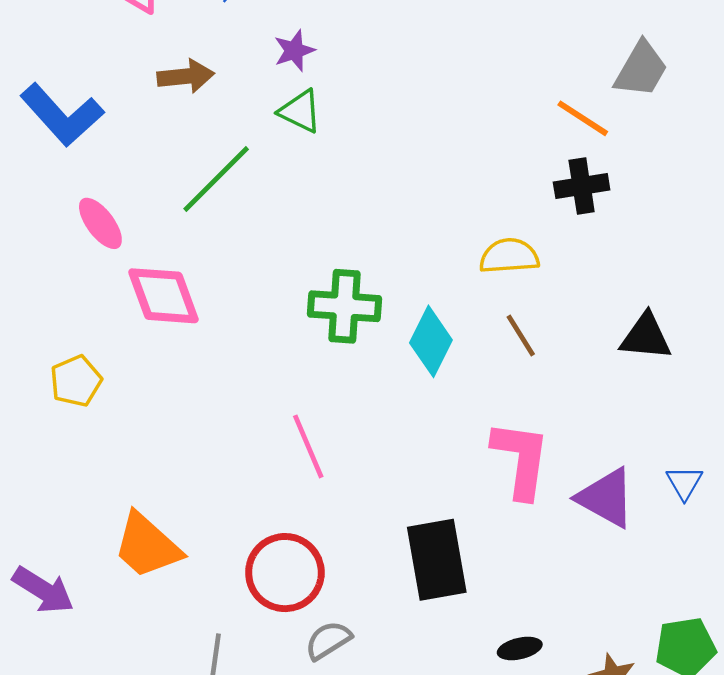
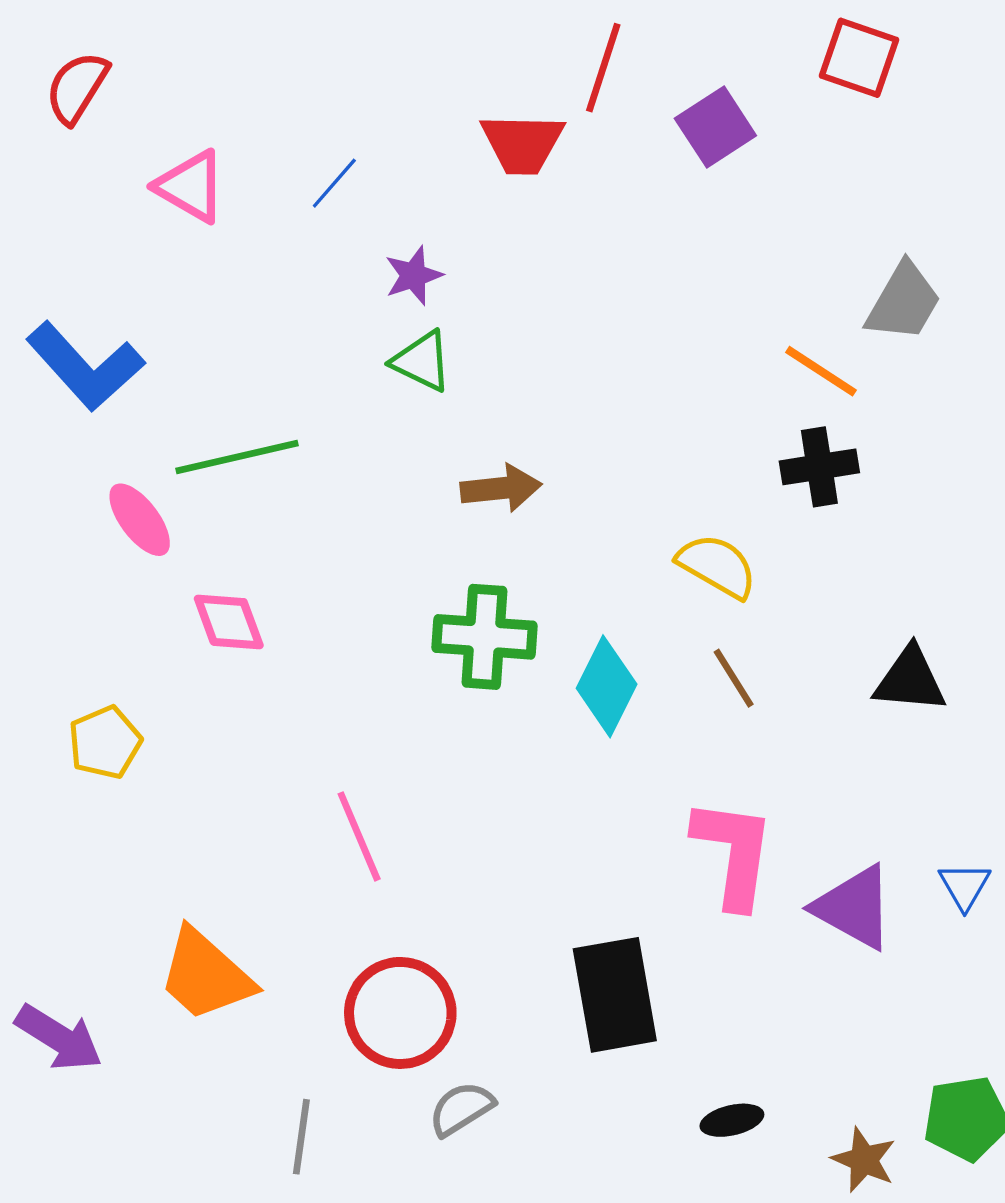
brown arrow: (186, 76) -> (501, 488), moved
green line: (216, 179) -> (237, 457), moved, turned 32
yellow semicircle: (509, 256) -> (717, 566), turned 34
pink diamond: (163, 296) -> (229, 622), size x0.7
pink line: (308, 446) -> (359, 836), moved

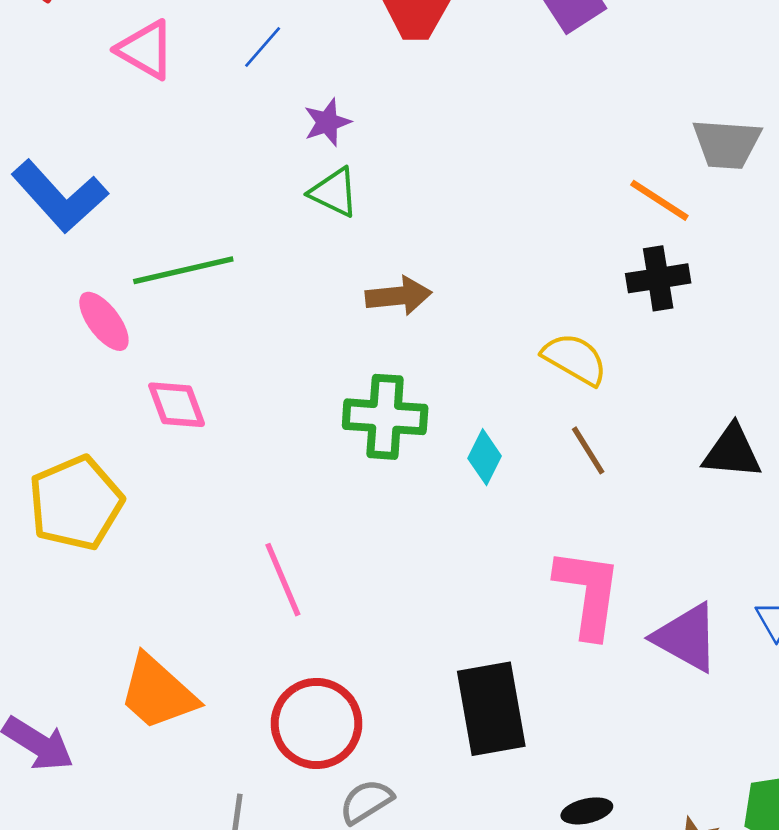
gray trapezoid: (904, 302) -> (727, 144), turned 64
cyan diamond: (607, 686) -> (485, 457), size x0.7
yellow pentagon: (105, 742) -> (76, 503), size x1.6

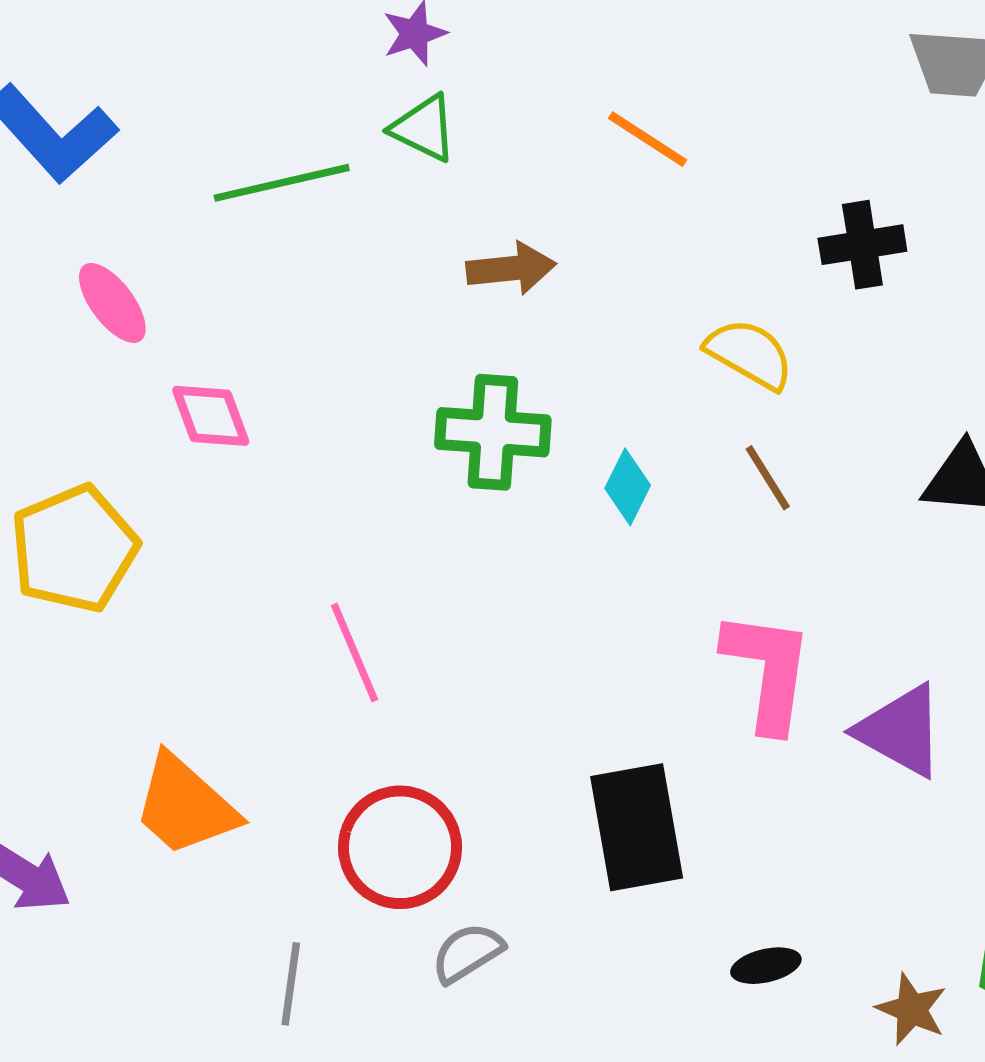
orange line: (659, 200) -> (648, 139), moved
green line: (183, 270) -> (282, 183), moved

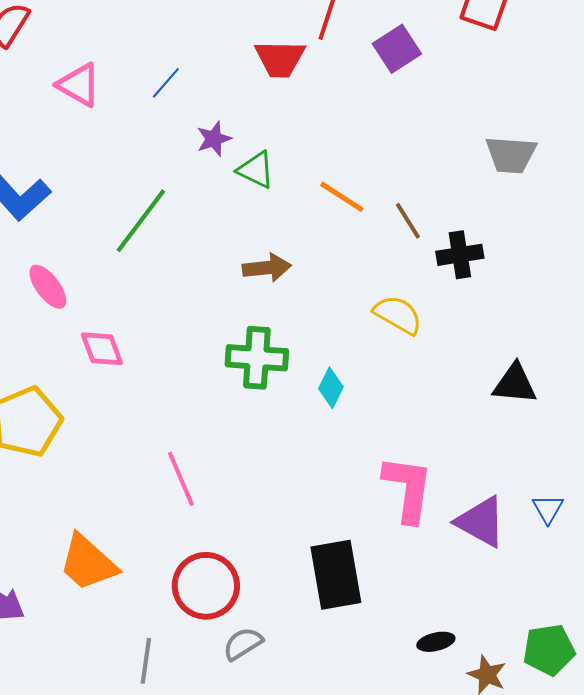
green triangle: (424, 128) -> (256, 170), moved
green line: (282, 183) -> (141, 221), turned -40
brown line: (768, 478) -> (408, 221), moved
black ellipse: (766, 966) -> (436, 642), moved

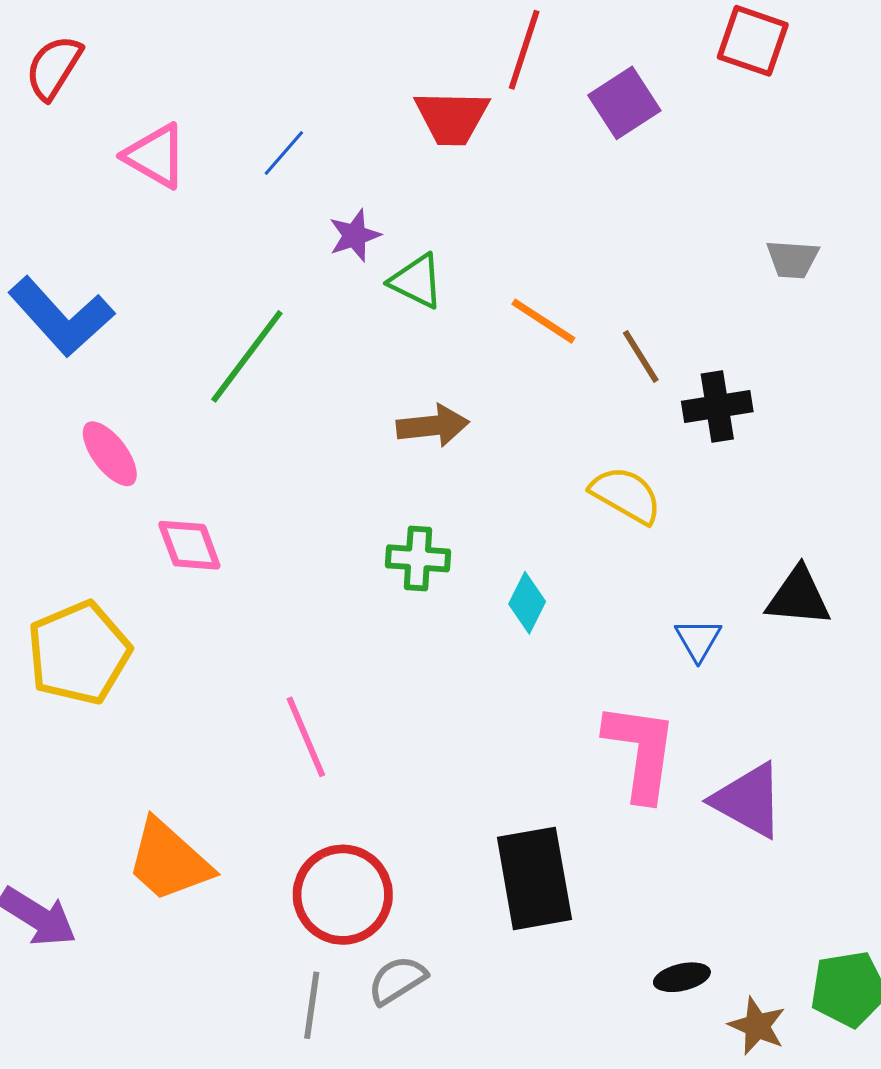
gray trapezoid: (511, 155) -> (793, 259), size x0.7
green cross: (257, 358) -> (418, 558), size x0.7
blue triangle: (548, 509) -> (698, 640), moved
gray line: (146, 661) -> (312, 1005), moved

